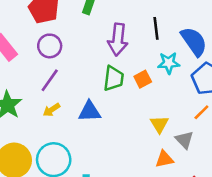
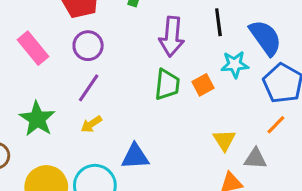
blue triangle: (90, 111) -> (135, 156), moved
gray triangle: (184, 140) -> (255, 159), turned -42

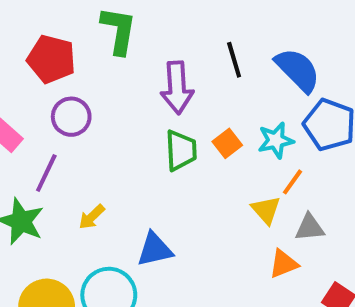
cyan star: (235, 64) -> (276, 140), moved
purple line: (89, 88) -> (46, 173), moved
orange line: (276, 125) -> (293, 182), moved

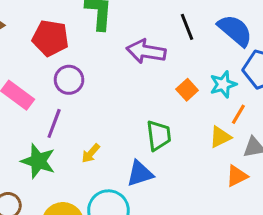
purple arrow: (177, 88) -> (146, 51), turned 108
green trapezoid: (181, 150) -> (159, 135), moved
yellow triangle: (266, 210) -> (220, 137), turned 50

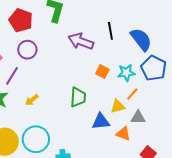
orange square: (187, 90) -> (102, 72), turned -32
blue triangle: (140, 174) -> (101, 121), moved
orange triangle: (237, 176) -> (123, 134), turned 35

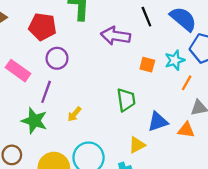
yellow triangle: (118, 106) -> (137, 145), moved

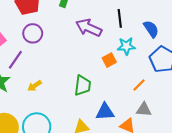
blue semicircle: (183, 19) -> (151, 29), size x0.7
cyan star: (175, 60) -> (126, 46), moved
orange square: (147, 65) -> (109, 60), turned 32

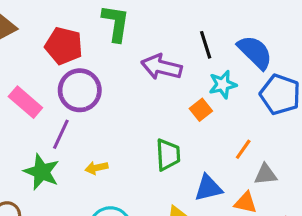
blue semicircle: (151, 29) -> (255, 52), size x1.4
purple circle: (33, 33) -> (80, 90), size x1.4
orange line: (139, 85) -> (243, 149), moved
yellow arrow: (35, 86) -> (96, 168), turned 32

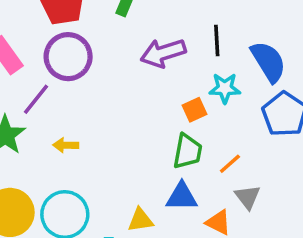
purple arrow: (162, 67) -> (163, 53), turned -45
green trapezoid: (168, 155) -> (188, 151), moved
gray triangle: (266, 174) -> (248, 197), turned 45

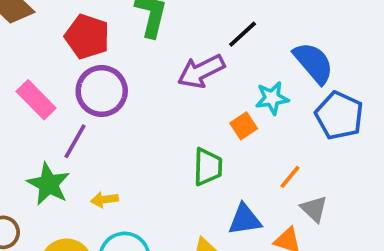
black line: (217, 41) -> (243, 34), moved, turned 60
yellow arrow: (66, 145) -> (104, 200), moved
green trapezoid: (188, 151) -> (208, 167), moved

